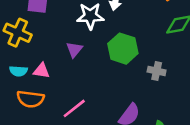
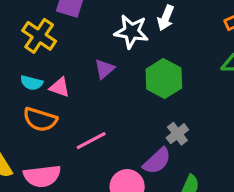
gray cross: (157, 71) -> (177, 134), moved, turned 30

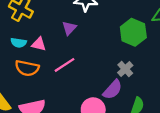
green hexagon: (164, 79) -> (133, 32), moved
pink line: (91, 141) -> (65, 65), moved

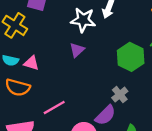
purple triangle: (69, 28) -> (77, 50), moved
pink line: (65, 65) -> (54, 107), moved

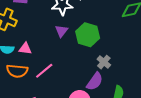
green hexagon: (131, 57) -> (88, 35), moved
pink line: (54, 107) -> (44, 71), moved

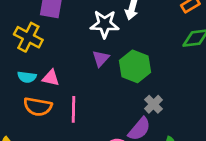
pink line: (44, 71) -> (74, 109), turned -54

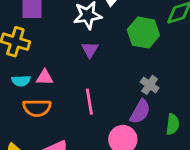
green hexagon: (135, 66) -> (143, 33), moved
pink line: (74, 109) -> (89, 102), moved

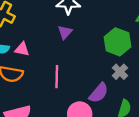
green hexagon: (143, 33) -> (117, 42), moved
gray cross: (150, 85) -> (120, 72), moved

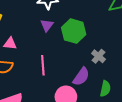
green hexagon: (117, 42) -> (74, 31), moved

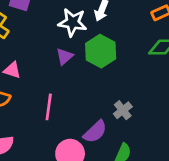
green hexagon: (74, 31) -> (101, 51), moved

